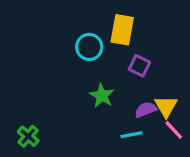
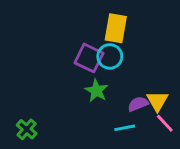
cyan circle: (89, 47) -> (110, 56), moved
purple square: (139, 66) -> (89, 58), moved, size x1.4

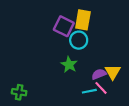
purple square: (89, 58) -> (64, 26), moved
pink line: (165, 123) -> (101, 88), moved
green cross: (27, 129) -> (19, 92), turned -32

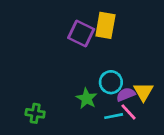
cyan circle: (79, 40) -> (111, 82), moved
green star: (69, 65) -> (87, 98), moved
green cross: (19, 92) -> (35, 113), moved

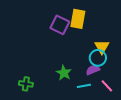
cyan circle: (111, 82) -> (98, 58), moved
yellow triangle: (143, 92) -> (102, 47), moved
pink line: (128, 112) -> (107, 86), moved

